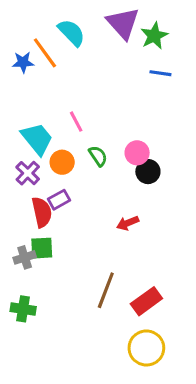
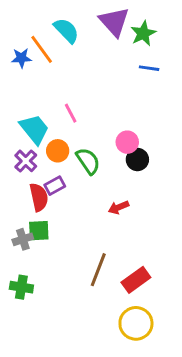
green semicircle: (98, 156) -> (88, 161), moved, size x1.4

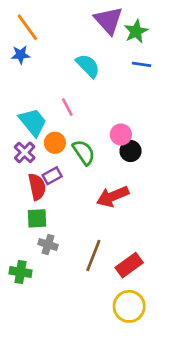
cyan semicircle: (66, 30) -> (88, 66), moved
orange line: (42, 49) -> (27, 27), moved
red arrow: (119, 207) -> (113, 196), size x1.6
gray cross: (23, 239) -> (48, 245), moved, turned 36

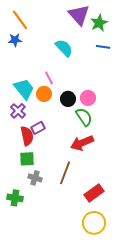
orange circle: (55, 143) -> (44, 94), moved
black circle: (130, 151) -> (68, 99), moved
green semicircle: (84, 152) -> (84, 117), moved
brown line: (93, 256) -> (65, 173), moved

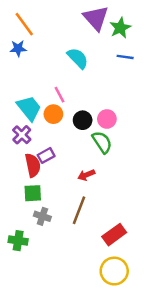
red arrow: (82, 143) -> (86, 175), moved, size x0.6

